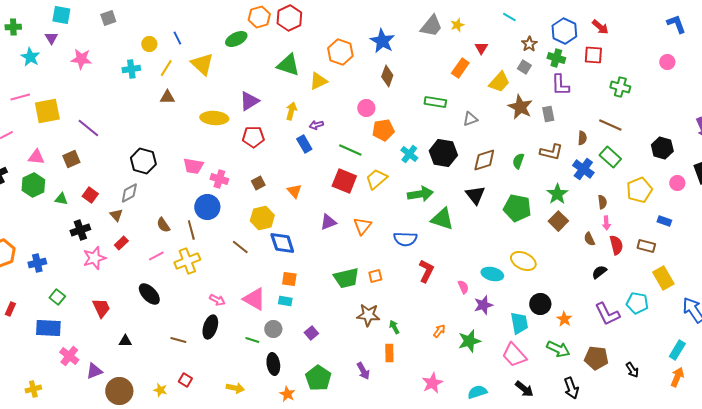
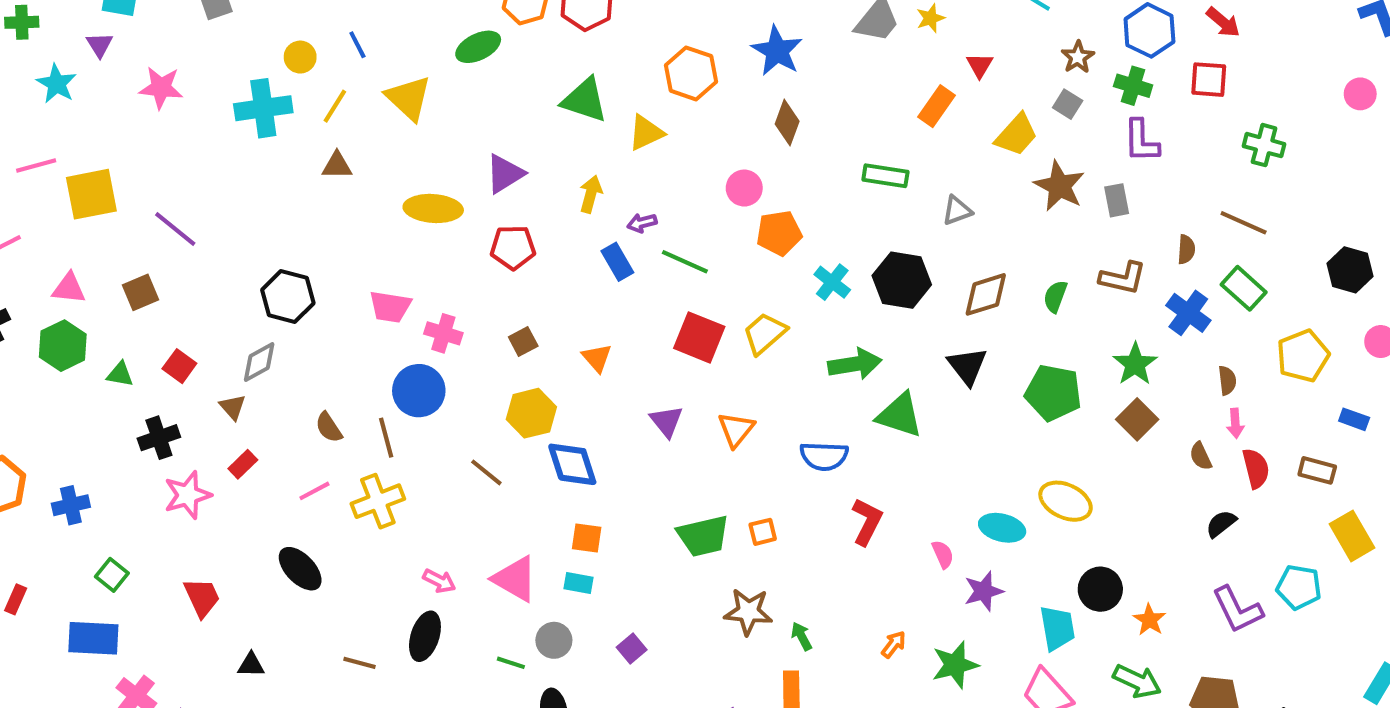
cyan cross: (131, 69) -> (263, 108), size x1.5
green line: (350, 150) -> (685, 262), moved
purple triangle: (328, 222) -> (666, 421), turned -48

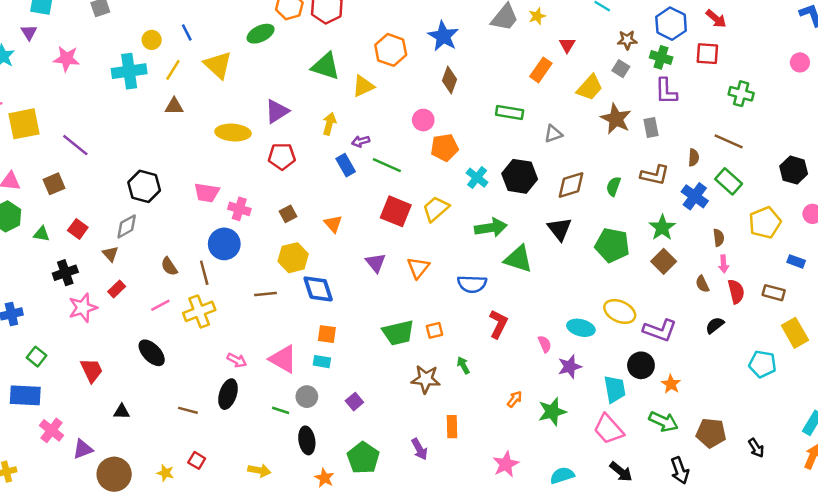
brown star: (1078, 57) -> (627, 40), turned 30
brown line: (486, 472) -> (266, 294), turned -45
purple L-shape: (1237, 610) -> (660, 330), moved, turned -44
green arrow: (802, 636) -> (463, 365), moved

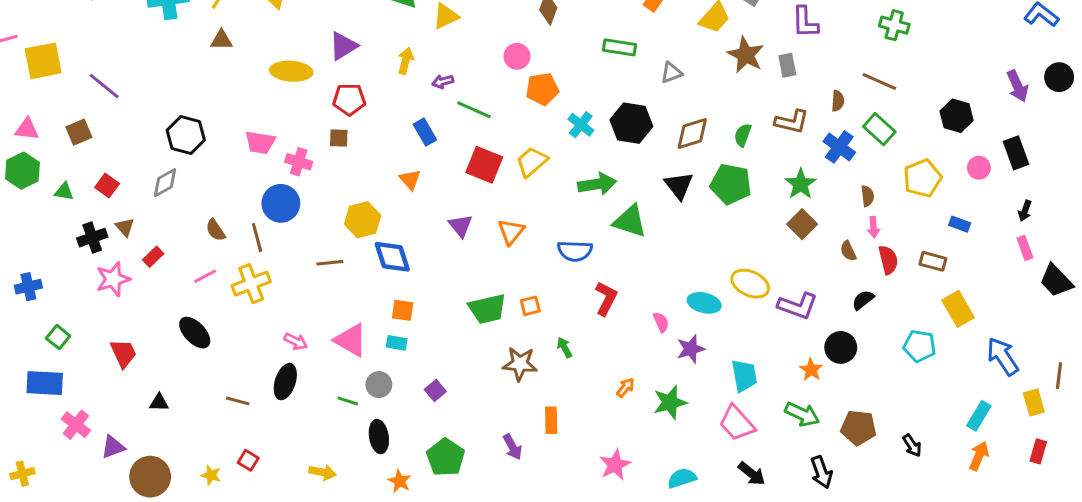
blue rectangle: (346, 165) -> (425, 132), moved
brown square: (288, 214) -> (339, 138), moved, turned 30
green pentagon: (612, 245) -> (731, 184), moved
brown triangle: (110, 254) -> (125, 227), moved
black circle: (641, 365) -> (841, 347), moved

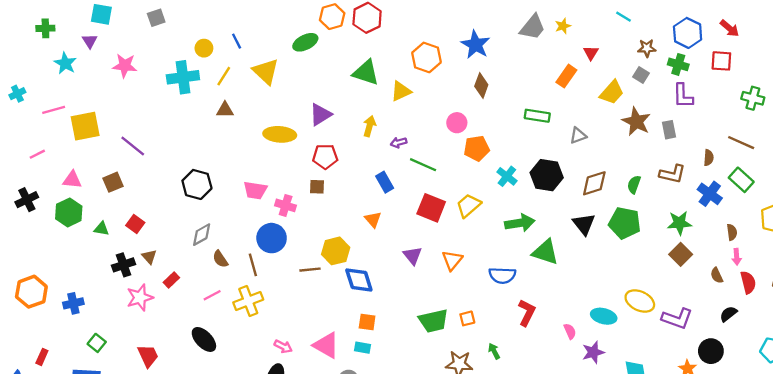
gray diamond: (165, 183) -> (202, 235), moved
green star: (801, 184) -> (679, 223), turned 30
brown line: (330, 263) -> (310, 270), moved

